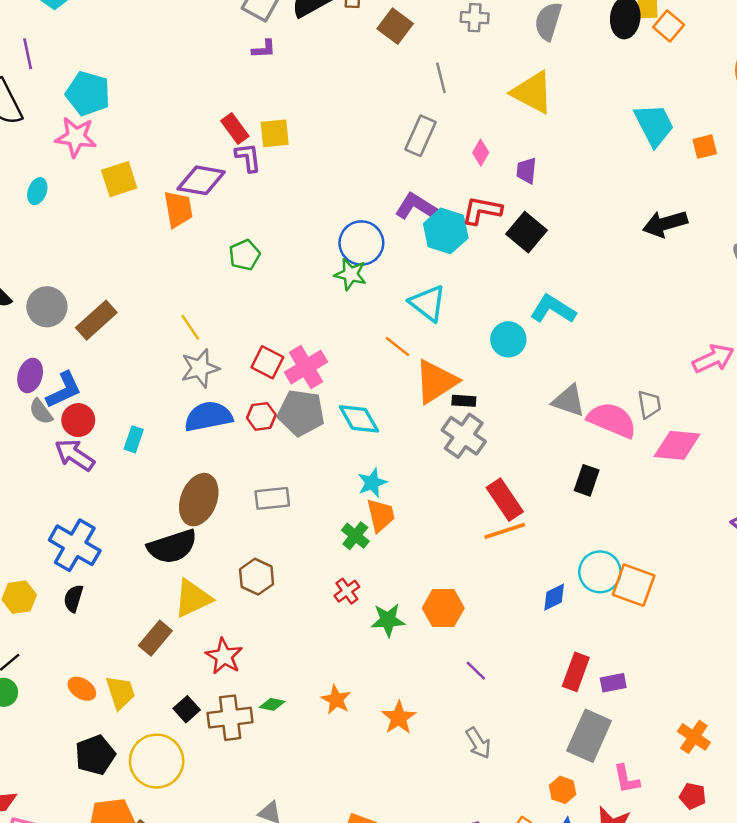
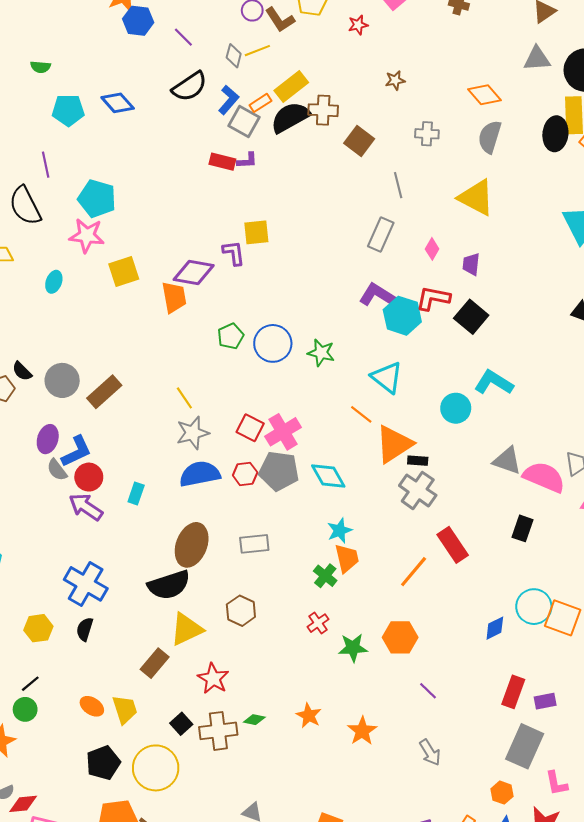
red rectangle: (235, 129) -> (222, 162), moved, turned -40
blue circle: (361, 243) -> (273, 343), moved
orange line: (505, 531) -> (414, 572), moved, turned -32

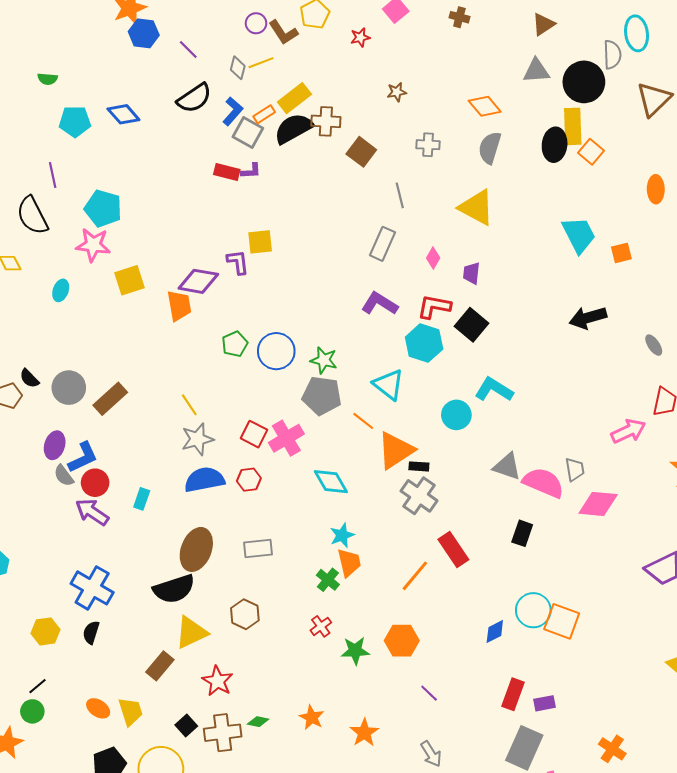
cyan hexagon: (402, 316) -> (424, 343), moved
gray pentagon: (279, 471) -> (322, 396), moved

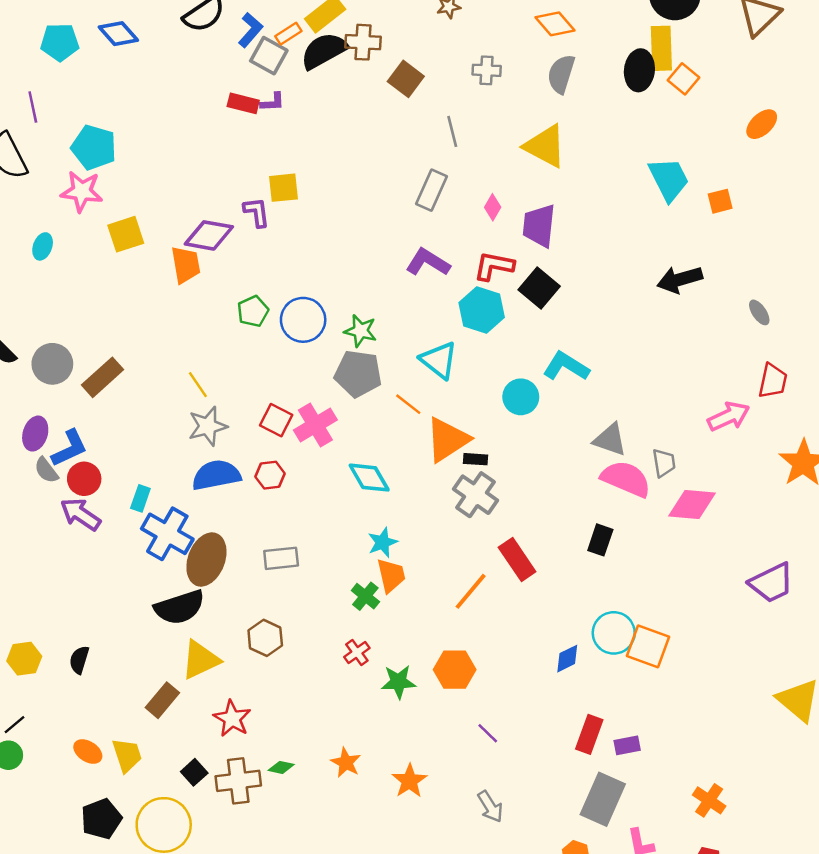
orange ellipse: (656, 189) -> (762, 124), turned 48
purple trapezoid: (472, 273) -> (539, 226), size x1.6
gray triangle: (507, 466) -> (610, 440), moved
blue cross: (92, 588) -> (167, 534), moved

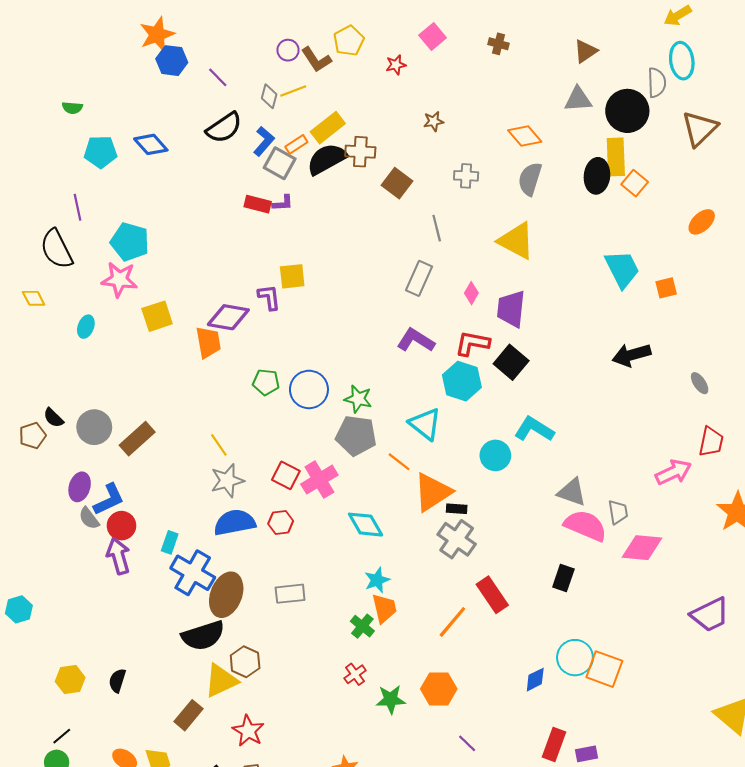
green pentagon: (253, 311) -> (266, 382), turned 30
purple arrow: (80, 514) -> (118, 556), turned 40
brown hexagon: (265, 638) -> (245, 662), moved

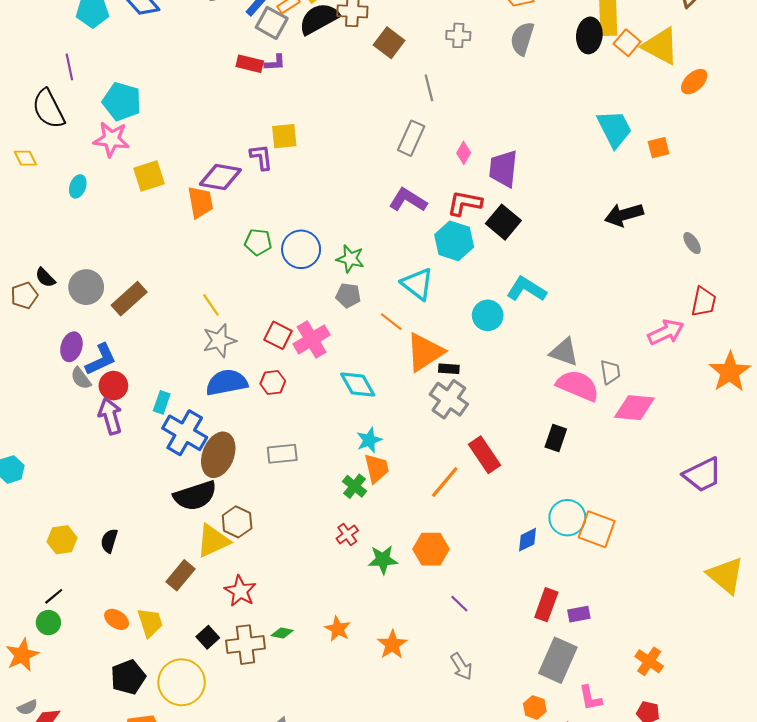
yellow triangle: (516, 241) -> (661, 46), moved
gray pentagon: (356, 436) -> (348, 295), size x0.6

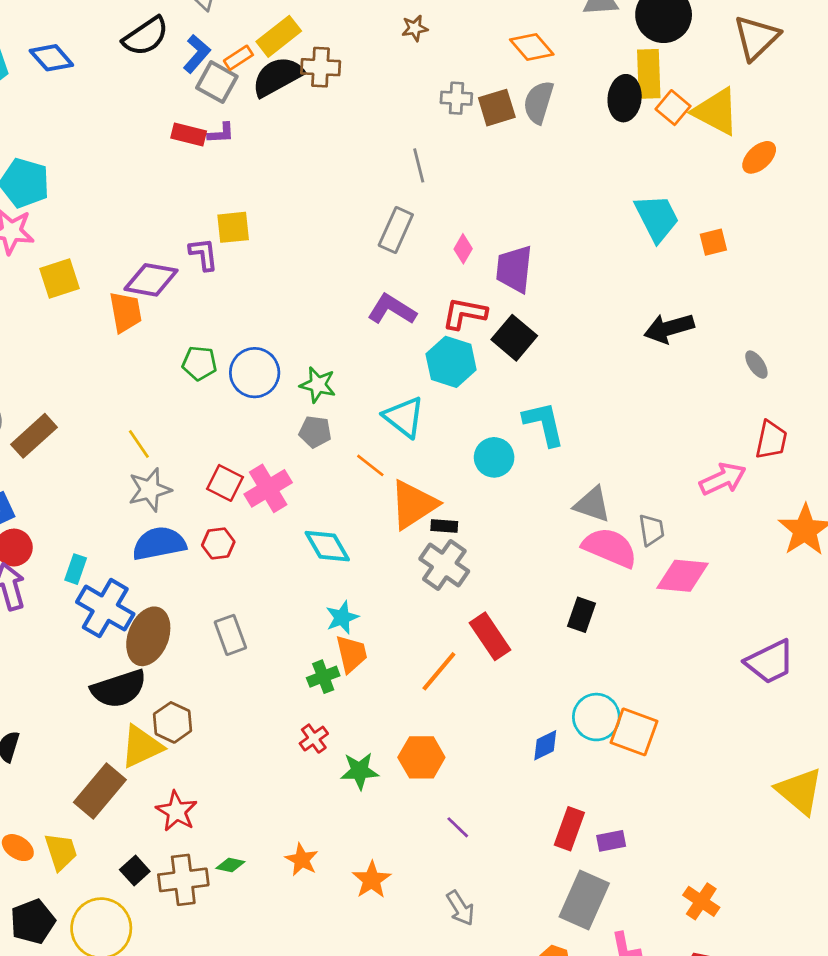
brown square: (389, 43) -> (497, 108), moved, turned 36
cyan L-shape: (526, 289) -> (544, 424), turned 45
gray rectangle: (282, 454) -> (230, 635), turned 76
green cross: (355, 486) -> (323, 677), turned 30
brown rectangle: (180, 575) -> (100, 791), size x1.4

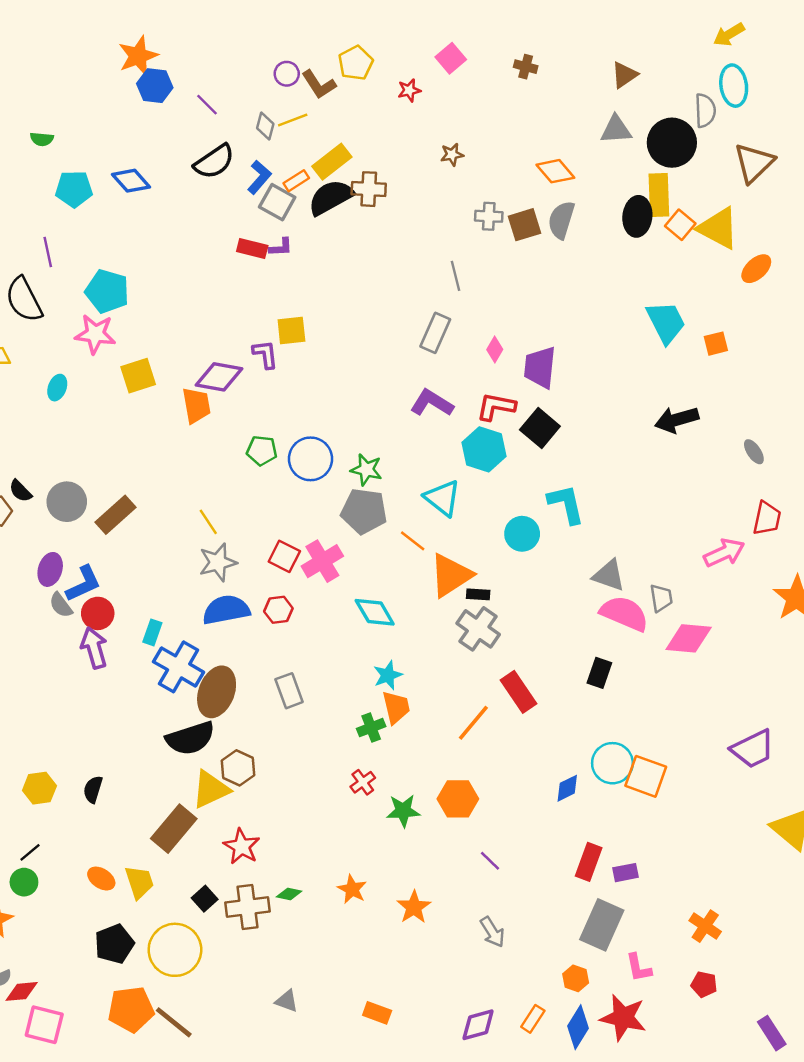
gray pentagon: (315, 432) -> (364, 511), size x1.6
purple trapezoid: (770, 662) -> (753, 749), moved

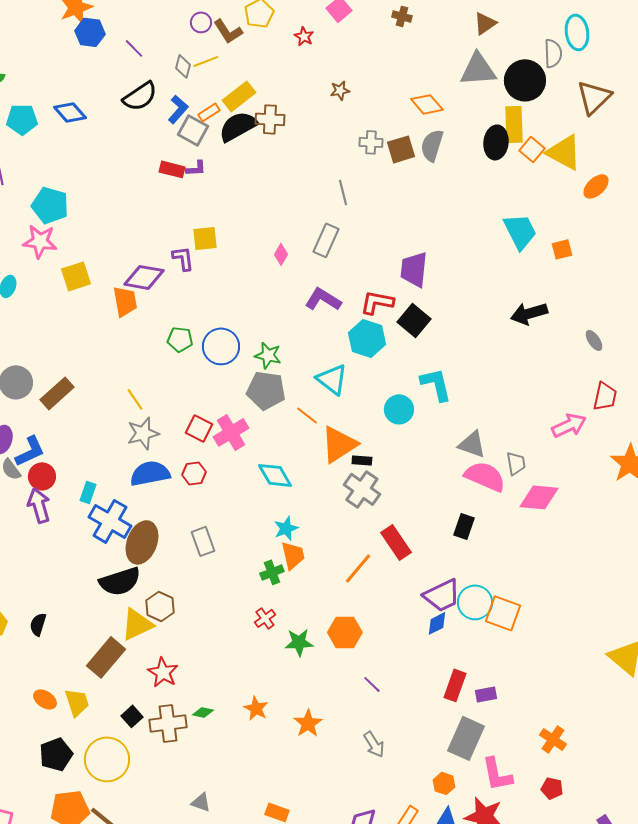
red star: (409, 90) -> (304, 36), turned -30
gray triangle: (616, 130) -> (478, 69), size x1.4
pink diamond: (495, 350) -> (281, 254), moved
purple trapezoid: (753, 749) -> (442, 595), moved
pink L-shape: (639, 968) -> (497, 774), size x1.4

